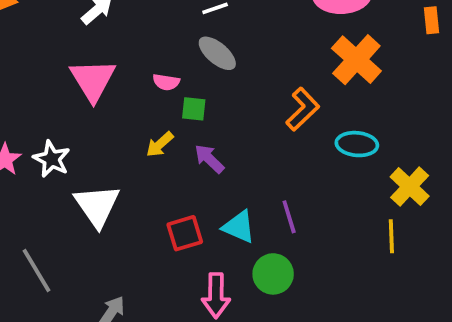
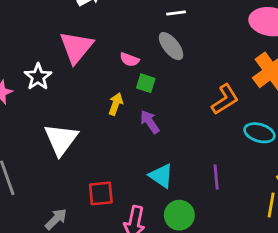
yellow arrow: (160, 144) -> (116, 104), turned 140
white star: (52, 159) -> (38, 77), moved
purple line: (289, 217) -> (216, 177), moved
red square: (185, 233) -> (101, 193), moved

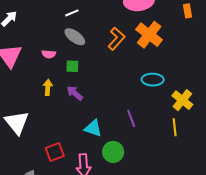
green square: (146, 83) -> (72, 66), moved
orange L-shape: (225, 99) -> (116, 39), moved

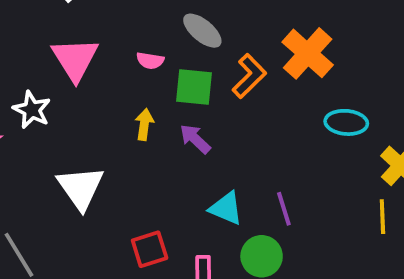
orange cross: (149, 35) -> (308, 53), moved
orange L-shape: (116, 39) -> (249, 76), moved
green square: (72, 66) -> (194, 87), size x1.5
purple line: (131, 118) -> (284, 209), moved

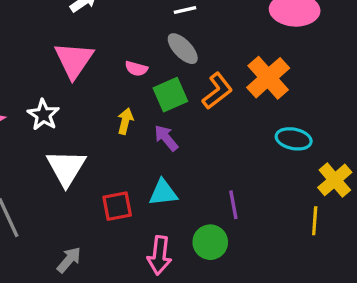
green square: (194, 87) -> (170, 95), turned -36
white star: (32, 110) -> (43, 115), moved
cyan triangle: (226, 208) -> (163, 193), moved, turned -36
red square: (150, 249) -> (117, 206), moved

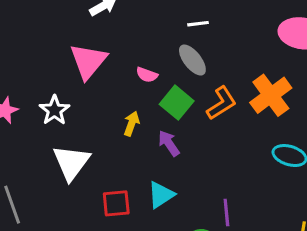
green square: (170, 95) -> (177, 103), turned -32
cyan triangle: (163, 193) -> (161, 195), turned -32

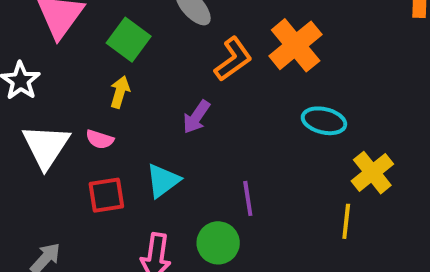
pink semicircle: (147, 75) -> (100, 139), moved
green square: (177, 103) -> (129, 40), moved
purple arrow: (169, 143) -> (196, 117), moved, turned -108

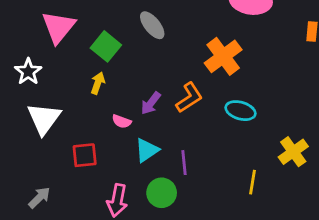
orange L-shape: (233, 59) -> (189, 98), moved
pink semicircle: (100, 139) -> (122, 121), moved
yellow cross: (372, 173) -> (293, 152), moved
cyan triangle: (163, 181) -> (147, 150), moved

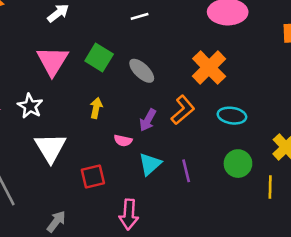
gray ellipse: (152, 25) -> (142, 71), moved
green square: (106, 46) -> (99, 57), moved
yellow line: (253, 182) -> (270, 187), moved
green circle: (162, 193) -> (238, 164), moved

